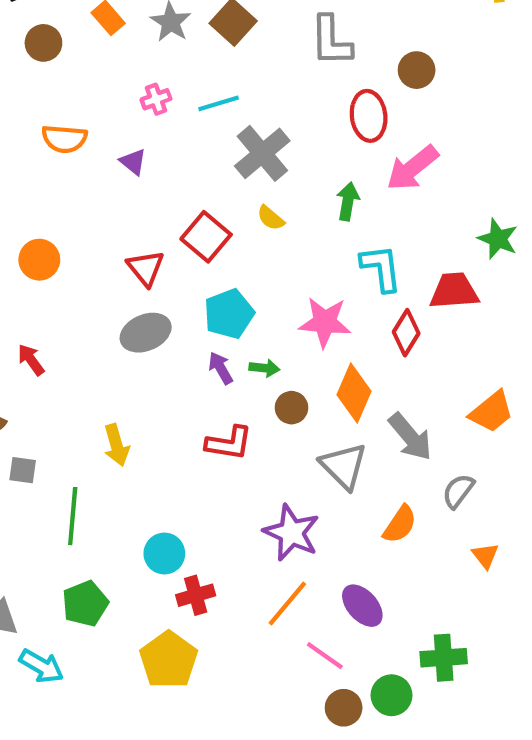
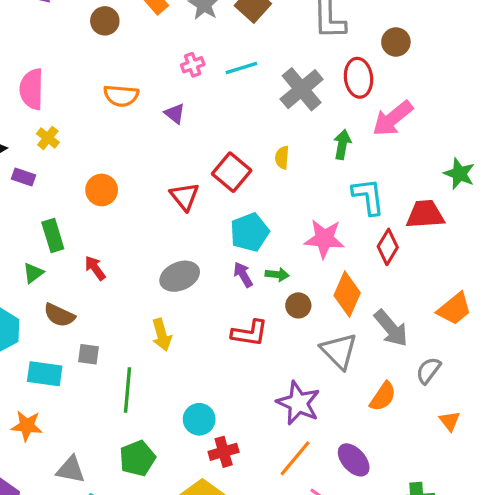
gray cross: (262, 153) -> (302, 89), moved
yellow semicircle: (271, 218) -> (282, 157), turned 55
gray ellipse: (146, 333) -> (180, 276), moved

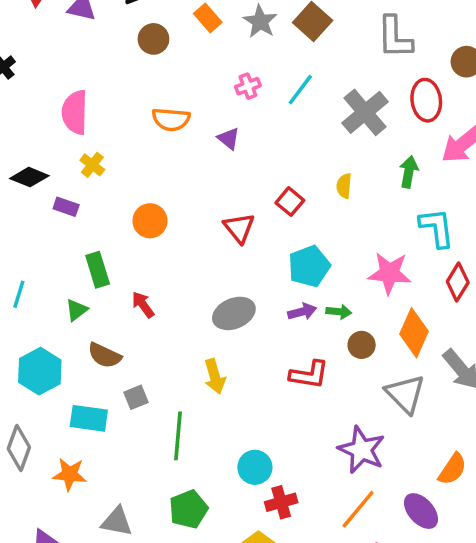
cyan line: (241, 68) -> (300, 90), turned -36
red square: (232, 172) -> (290, 202), size x0.7
purple arrow: (243, 275) -> (302, 312), turned 105
gray square: (89, 354) -> (136, 397), turned -30
orange semicircle: (383, 396) -> (452, 469), moved

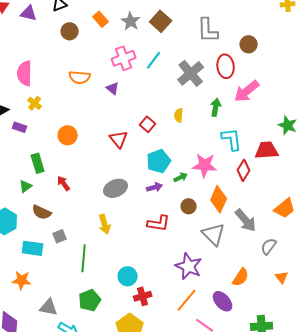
pink cross: (248, 86) -> (124, 58), size x1.6
green arrow: (339, 312) -> (181, 177), moved, turned -32

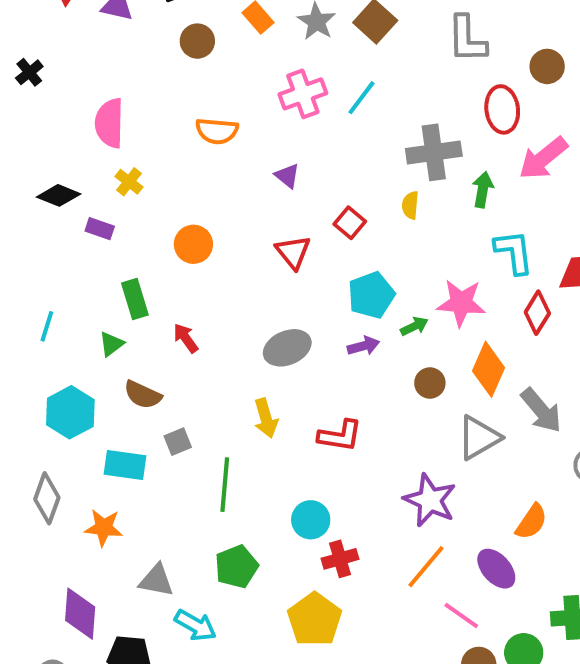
gray cross: (191, 73) -> (434, 152), moved, turned 32
purple triangle: (113, 88) -> (287, 176), moved
red L-shape: (159, 223) -> (340, 436), moved
gray triangle: (214, 234) -> (479, 438), turned 45

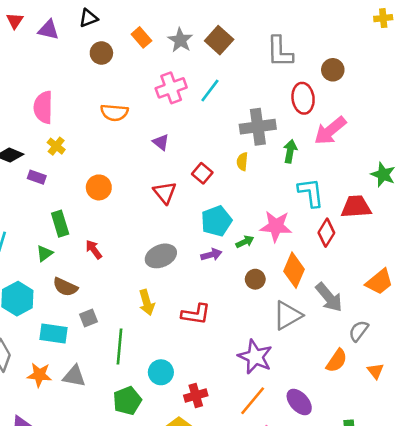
cyan circle: (311, 520) -> (161, 372), moved
orange semicircle: (531, 522) -> (337, 361), moved
gray triangle: (156, 580) -> (74, 376), moved

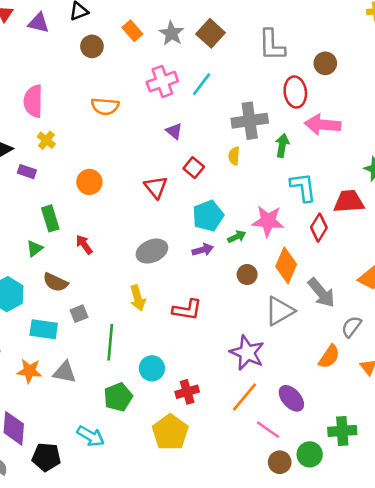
pink arrow: (330, 131) -> (323, 125), turned 44
purple triangle: (161, 142) -> (174, 131), moved

